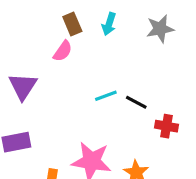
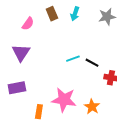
pink semicircle: (63, 51) -> (28, 24), moved

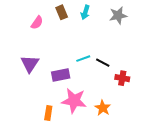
purple triangle: (21, 53) -> (30, 64), moved
purple rectangle: (17, 88) -> (61, 75), moved

